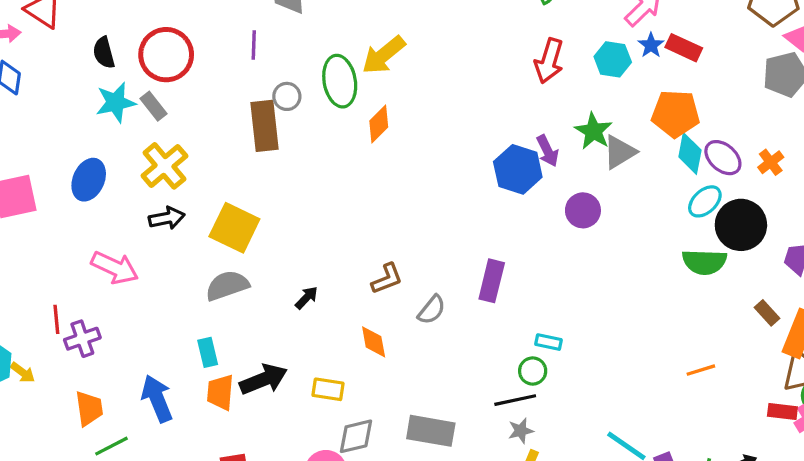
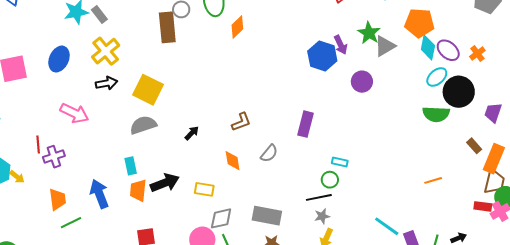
gray semicircle: (432, 310) -> (269, 153), moved

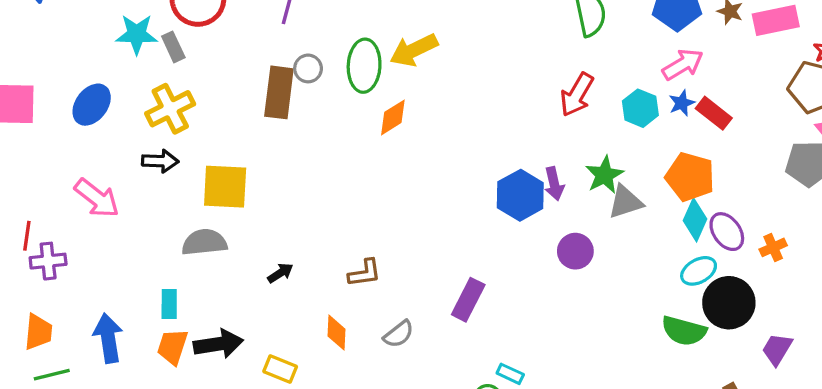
yellow square: (148, 90) -> (225, 187), turned -36

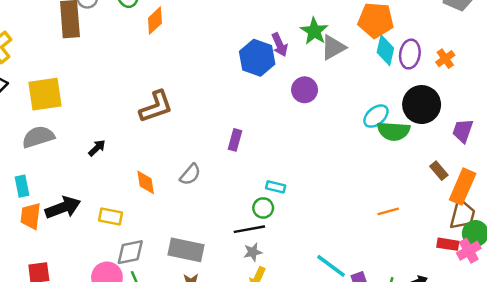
purple ellipse: (727, 232) -> (410, 54), turned 56
cyan ellipse: (699, 271) -> (376, 116), moved
brown L-shape: (365, 273) -> (156, 107), moved, size x1.4
purple rectangle: (468, 300) -> (235, 140), size x0.7

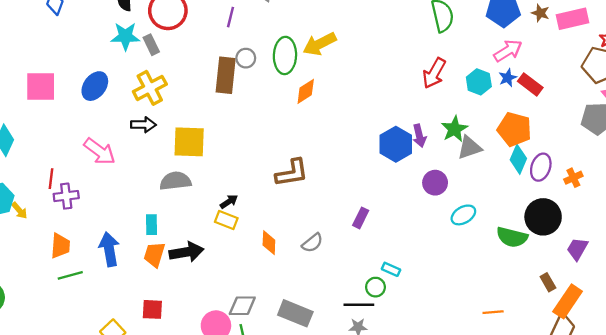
cyan ellipse: (376, 116) -> (463, 215), moved
yellow rectangle: (111, 217) -> (226, 220), moved

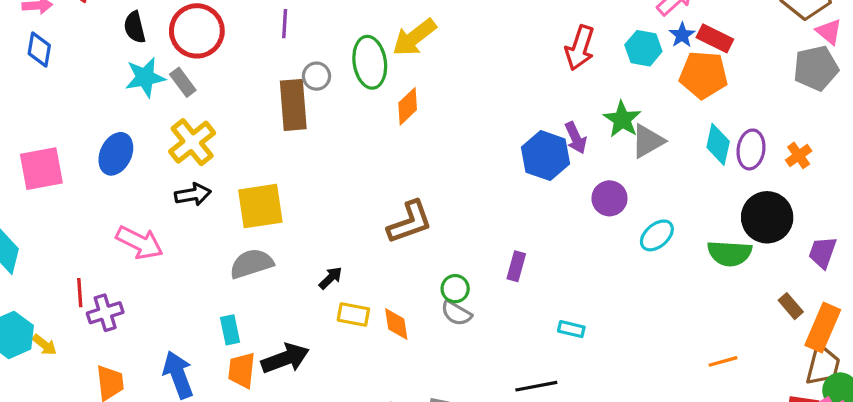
orange pentagon: (514, 129) -> (703, 75), moved
yellow rectangle: (226, 220) -> (353, 315), moved
gray semicircle: (312, 243) -> (456, 313), turned 80
green circle: (375, 287) -> (455, 289), moved

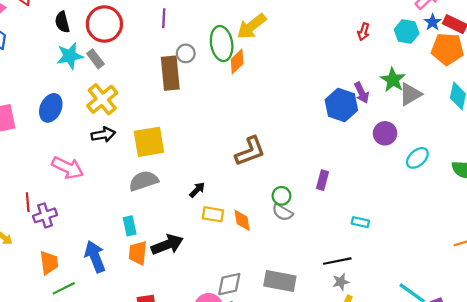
red arrow: (580, 48) -> (363, 32), size x0.6
orange diamond: (408, 106) -> (237, 61), moved

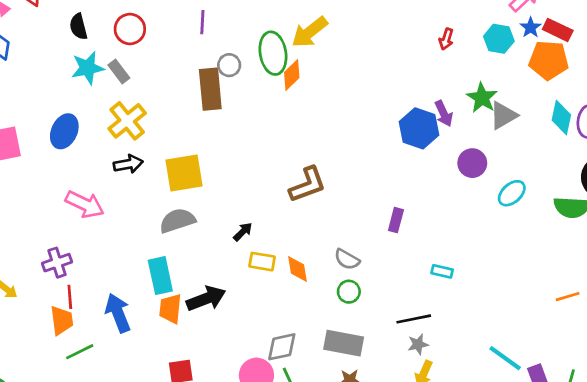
red circle: (104, 24) -> (130, 29), size x0.7
green circle: (281, 196) -> (349, 292), moved
red line: (28, 202) -> (70, 297), moved
cyan rectangle: (130, 226) -> (160, 276), size x1.5

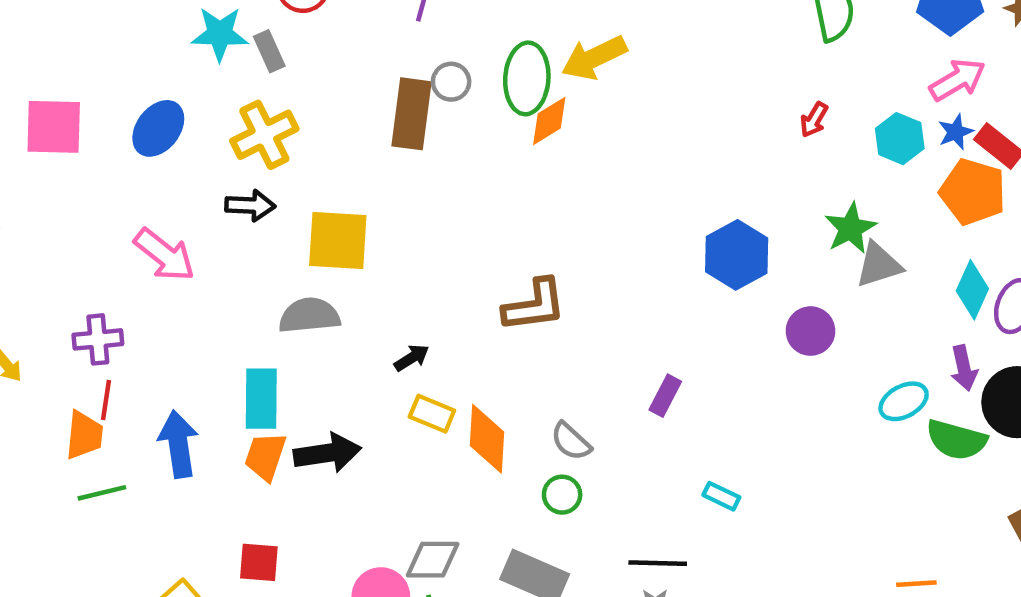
purple arrow: (444, 113) -> (964, 368), moved
cyan ellipse: (512, 193) -> (904, 401), moved
orange diamond: (298, 269) -> (487, 439), size x1.4

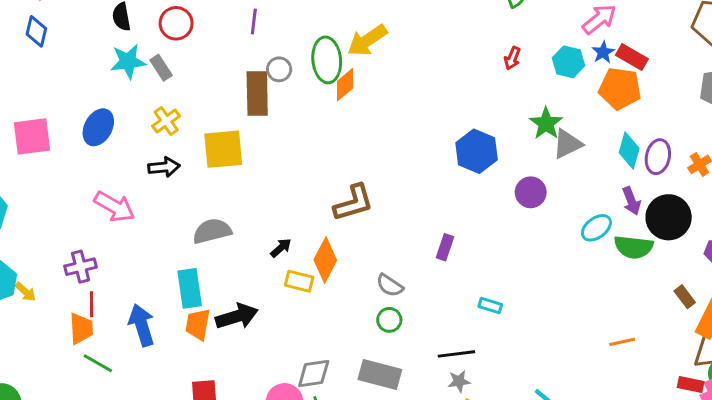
yellow cross: (264, 135) -> (166, 121), size x0.7
yellow square: (338, 241) -> (223, 149), moved
orange diamond: (487, 439) -> (325, 260), moved, turned 33
green line: (102, 493) -> (98, 363), turned 52

